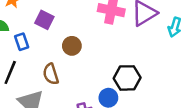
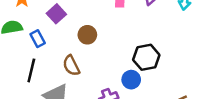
purple square: (44, 20) -> (56, 14), turned 30

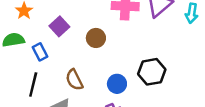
brown circle: (87, 35) -> (96, 38), moved
blue circle: (131, 80) -> (117, 84), moved

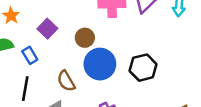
blue circle: (117, 84) -> (100, 64), moved, size x1.6

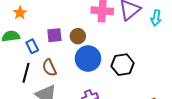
purple square: (47, 29) -> (54, 35), moved, turned 35
brown semicircle: (66, 81) -> (49, 68), moved

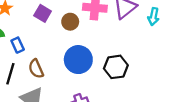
purple square: (54, 35) -> (43, 13), moved, turned 35
brown circle: (78, 36) -> (70, 22), moved

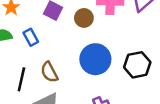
blue rectangle: (18, 45) -> (31, 37), moved

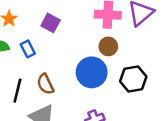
brown circle: (84, 18) -> (108, 46), moved

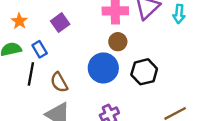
purple square: (51, 23) -> (60, 23), turned 30
black line: (17, 91) -> (31, 74), moved

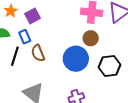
purple square: (60, 23) -> (33, 16), moved
brown semicircle: (59, 82) -> (38, 53), moved

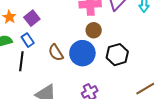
brown semicircle: (38, 53) -> (56, 53), moved

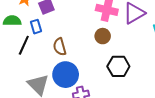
blue circle: (82, 53) -> (66, 75), moved

